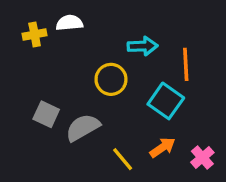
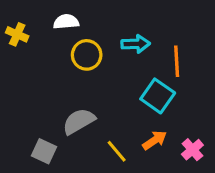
yellow cross: (35, 35) -> (17, 34), moved, turned 35
yellow circle: (111, 79) -> (87, 55), moved
gray square: (46, 114) -> (44, 151), moved

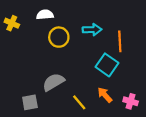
orange arrow: (155, 140) -> (105, 95), turned -98
pink cross: (192, 150) -> (131, 101), turned -32
gray square: (44, 151) -> (30, 102), turned -35

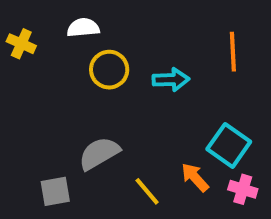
cyan arrow: (92, 30) -> (171, 80), moved
orange line: (120, 41) -> (233, 52), moved
cyan square: (107, 65) -> (229, 145), moved

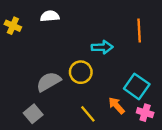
yellow circle: (109, 70) -> (81, 72), moved
gray semicircle: (99, 153) -> (49, 82), moved
gray square: (55, 191) -> (33, 114), turned -30

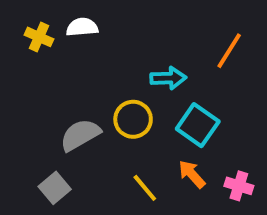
yellow cross: (13, 26) -> (39, 37), moved
orange line: (139, 30) -> (229, 51), turned 35
cyan square: (137, 86) -> (198, 125), moved

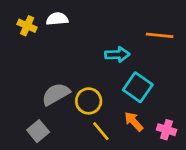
orange line: (229, 51) -> (160, 35), turned 64
yellow circle: (133, 119) -> (89, 101), moved

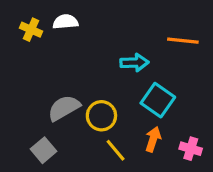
orange arrow: (134, 121) -> (153, 139), turned 60

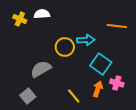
yellow circle: (101, 116) -> (65, 47), moved
pink cross: (191, 149) -> (117, 83), moved

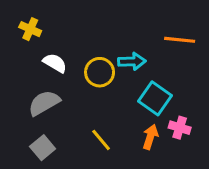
white semicircle: (42, 14) -> (55, 63), moved, turned 35
gray semicircle: (41, 69) -> (44, 103), moved
yellow line: (74, 96) -> (101, 140), moved

